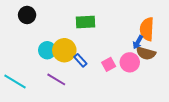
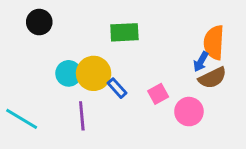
brown semicircle: (146, 53) -> (212, 78), turned -42
pink circle: (130, 62) -> (189, 112), moved
purple line: (56, 79) -> (82, 116), turned 54

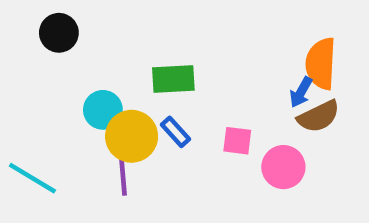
green rectangle: (124, 32) -> (173, 79), moved
yellow circle: (94, 73) -> (132, 136), moved
pink square: (158, 94) -> (237, 141), turned 36

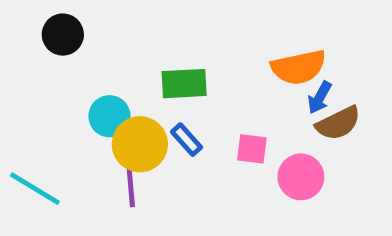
orange semicircle: (321, 64) -> (299, 67), moved, turned -105

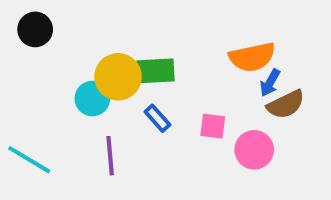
black circle: (63, 35) -> (35, 29), moved
yellow circle: (140, 144) -> (118, 77), moved

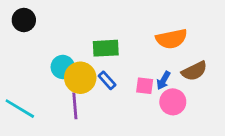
yellow circle: (118, 77) -> (80, 78), moved
blue arrow: (270, 83) -> (163, 80), moved

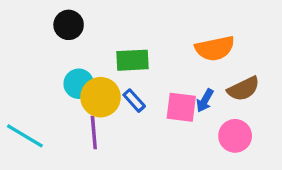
black circle: (24, 20) -> (69, 25), moved
pink square: (145, 86) -> (181, 107), size x1.4
pink circle: (173, 102) -> (235, 136), moved

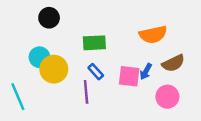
cyan circle: (79, 84) -> (39, 57), moved
yellow circle: (101, 97) -> (54, 69), moved
purple line: (94, 132) -> (86, 92), moved
cyan line: (25, 136) -> (18, 97), turned 36

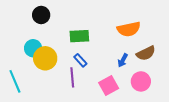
pink square: (129, 76) -> (109, 85), moved, turned -36

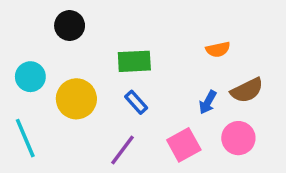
orange semicircle: (129, 29) -> (218, 49), size x0.6
cyan circle: (33, 48) -> (30, 77), moved
purple line: (72, 77) -> (122, 150), moved, turned 42

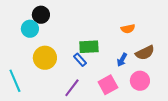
green rectangle: (134, 61) -> (89, 47), moved
cyan circle: (30, 77) -> (30, 29), moved

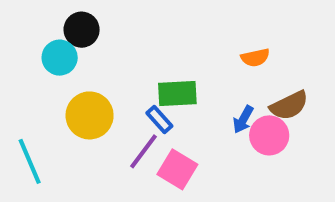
pink circle: (140, 81) -> (269, 135), moved
pink square: (108, 85) -> (177, 169), moved, turned -30
purple line: (72, 88) -> (143, 151), moved

